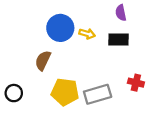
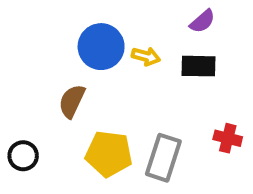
purple semicircle: (121, 13) -> (202, 21), turned -119
gray rectangle: (98, 94) -> (163, 158), turned -56

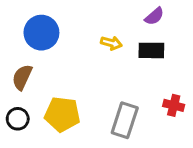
blue circle: (101, 47) -> (41, 33), moved
brown semicircle: (72, 101) -> (22, 77), moved
yellow pentagon: (109, 154) -> (62, 114), moved

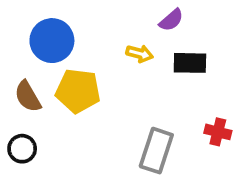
purple semicircle: (154, 16) -> (171, 20), moved
brown semicircle: (22, 77) -> (28, 96), turned -55
yellow pentagon: (62, 114) -> (78, 91), moved

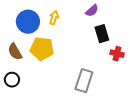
yellow arrow: (140, 54) -> (54, 18), moved, turned -88
black rectangle: (190, 63) -> (102, 34), turned 72
red cross: (218, 132) -> (117, 54), moved

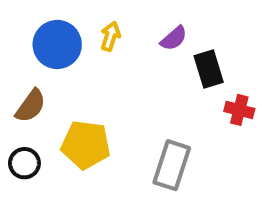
purple semicircle: (92, 11) -> (174, 38), moved
yellow pentagon: (42, 49) -> (86, 145), moved
brown semicircle: (15, 52) -> (31, 106), turned -114

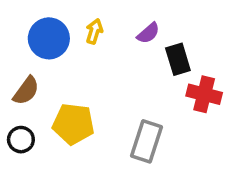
red cross: (239, 110) -> (204, 94), size x1.4

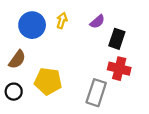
black rectangle: (178, 59) -> (117, 39), turned 36
red cross: (204, 94) -> (119, 69), moved

